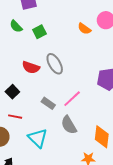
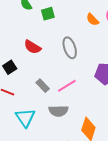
gray ellipse: (55, 64) -> (70, 48), moved
gray semicircle: (69, 125) -> (58, 111), turned -72

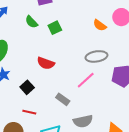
gray ellipse: (70, 48) -> (96, 56), moved, turned -70
pink line: (67, 86) -> (86, 80), moved

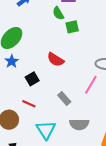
green semicircle: (31, 22) -> (58, 13), moved
pink line: (86, 80) -> (91, 85), turned -30

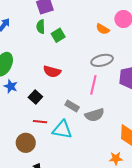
green semicircle: (58, 13) -> (41, 27), turned 48
gray semicircle: (79, 124) -> (95, 115), moved
cyan triangle: (46, 130) -> (62, 130), moved, turned -30

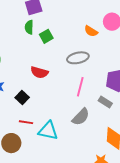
gray ellipse: (102, 60) -> (78, 58), moved
gray rectangle: (72, 106) -> (105, 102), moved
gray semicircle: (95, 115) -> (81, 117), turned -30

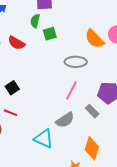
orange semicircle: (91, 31) -> (94, 39), size x1.5
red semicircle: (39, 72) -> (16, 43), moved
cyan triangle: (48, 131) -> (44, 139), moved

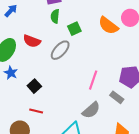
green semicircle: (35, 21) -> (55, 16), moved
green square: (50, 34) -> (74, 29), moved
gray ellipse: (76, 62) -> (60, 50), moved, turned -40

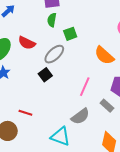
orange semicircle: (108, 26) -> (104, 55), moved
black square: (34, 86) -> (45, 75), moved

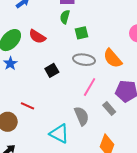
gray ellipse: (54, 54) -> (84, 60), moved, turned 45
gray semicircle: (80, 116) -> (82, 116), turned -84

